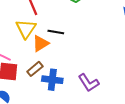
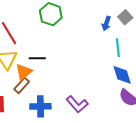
brown rectangle: (35, 69) -> (22, 85), moved

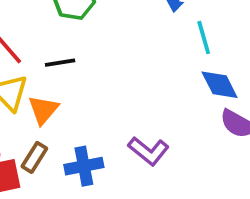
black line: (37, 58) -> (60, 63), moved
brown rectangle: (22, 85) -> (34, 157), moved

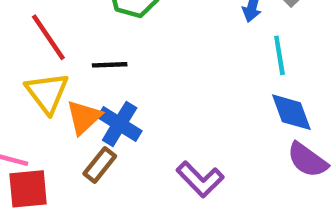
brown rectangle: (34, 157) -> (100, 165), moved
blue cross: (84, 166) -> (120, 124), moved, turned 36

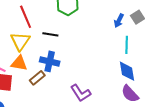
orange triangle: (84, 117) -> (19, 63), moved, turned 42
blue cross: (120, 124) -> (50, 61), turned -30

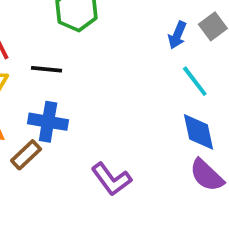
cyan line: (127, 45) -> (195, 81), turned -36

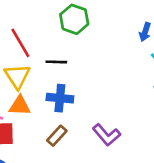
brown rectangle: (26, 155) -> (57, 136), moved

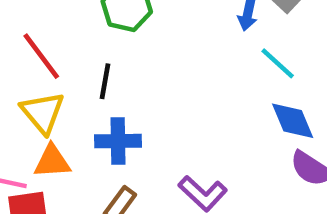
black line: (56, 62) -> (105, 81), turned -75

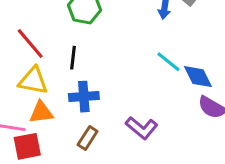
cyan line: (278, 63) -> (168, 62), moved
yellow triangle: (43, 113) -> (33, 81), turned -36

